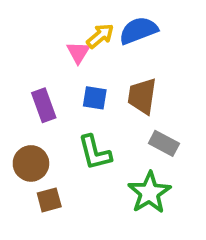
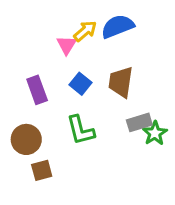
blue square: (95, 98) -> (80, 84), turned 30
gray rectangle: (164, 143) -> (139, 122), turned -45
green star: (149, 193) -> (155, 133), moved, size x0.7

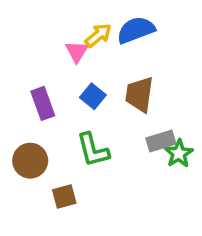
brown square: (42, 170) -> (64, 196), moved

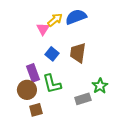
purple rectangle: (43, 103) -> (33, 73), moved
gray rectangle: (161, 141) -> (83, 99), moved
brown circle: (30, 161) -> (27, 90), moved

